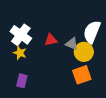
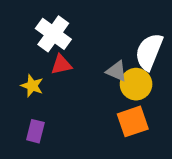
white cross: (21, 35) -> (53, 34), moved
red triangle: (51, 40) -> (61, 65), moved

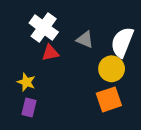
gray triangle: (117, 71) -> (85, 40), moved
yellow star: (32, 86) -> (26, 82), moved

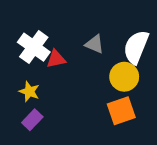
white cross: (44, 28) -> (34, 47), moved
purple rectangle: (29, 107) -> (32, 120), turned 30

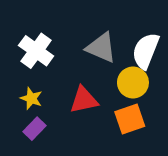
gray triangle: (95, 44) -> (101, 48), size x1.5
red triangle: (56, 59) -> (84, 100), moved, size x1.4

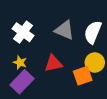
yellow circle: (133, 83) -> (95, 62), moved
purple rectangle: (35, 129) -> (22, 82), size x1.6

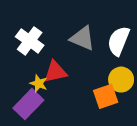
yellow star: (20, 62) -> (39, 83), moved
red triangle: (53, 64) -> (55, 72), moved

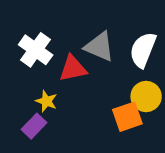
red triangle: (55, 72) -> (73, 68), moved
purple rectangle: (28, 104) -> (34, 126), size x0.7

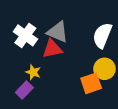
gray triangle: (99, 47) -> (58, 32), moved

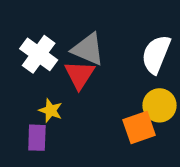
red triangle: (52, 49) -> (79, 75), turned -45
purple rectangle: (24, 90) -> (37, 138), turned -42

